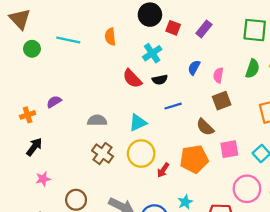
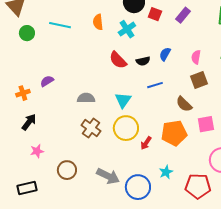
cyan cross: (152, 53) -> (127, 29), moved
blue semicircle: (194, 68) -> (165, 54), moved
cyan triangle: (138, 123) -> (123, 100), turned -30

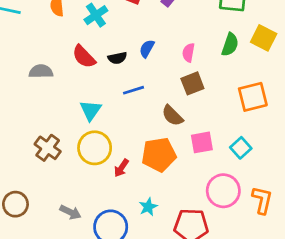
gray semicircle: (86, 98) -> (41, 71), moved
gray arrow: (108, 176) -> (70, 212), size x0.7

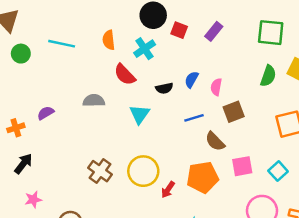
pink semicircle: (188, 53) -> (216, 87), moved
red semicircle: (84, 57) -> (125, 75), moved
blue line: (133, 90) -> (194, 118), moved
cyan triangle: (91, 110) -> (140, 114), moved

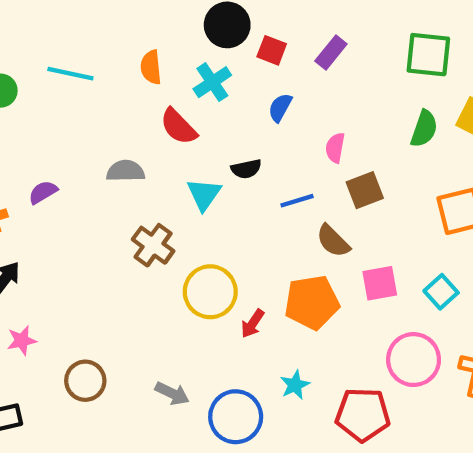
blue semicircle: (192, 80) -> (280, 108), moved
black semicircle: (164, 88) -> (246, 169), moved
brown cross: (100, 171) -> (153, 245), moved

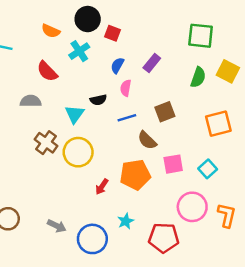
purple rectangle: (331, 52) -> (152, 63), moved
orange semicircle: (151, 67) -> (51, 31), moved, turned -60
red semicircle: (178, 127) -> (47, 71), moved
pink semicircle: (335, 148) -> (126, 88), moved
yellow circle: (210, 292) -> (78, 152), moved

